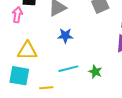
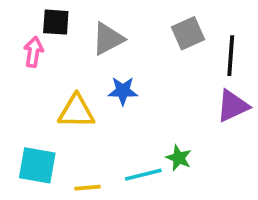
yellow triangle: (27, 51) -> (76, 111), moved
cyan line: (68, 69) -> (143, 175), moved

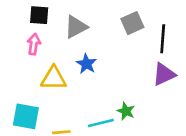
pink arrow: (33, 52) -> (34, 44), moved
blue star: (123, 91) -> (86, 64), turned 30

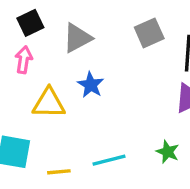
black square: (39, 15) -> (30, 23), turned -30
green star: (126, 111) -> (168, 152), moved

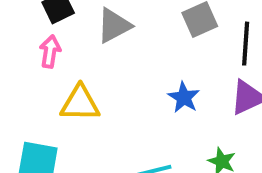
blue star: (91, 85) -> (184, 97), moved

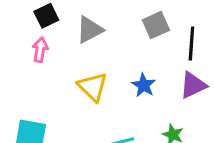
yellow triangle: (80, 103) -> (93, 87), moved, turned 44

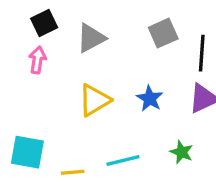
yellow triangle: (93, 87) -> (94, 100), turned 44

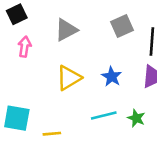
black square: (44, 23) -> (17, 14), moved
cyan line: (123, 160) -> (104, 116), moved

